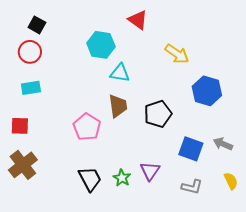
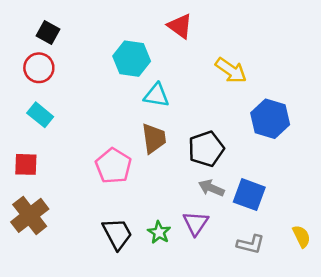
cyan rectangle: (31, 88) -> (40, 115), turned 48
gray arrow: (223, 144) -> (211, 188), moved

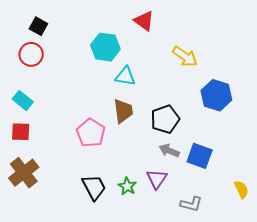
cyan rectangle: (40, 115) -> (23, 100), moved
gray L-shape: (251, 244) -> (191, 204), moved

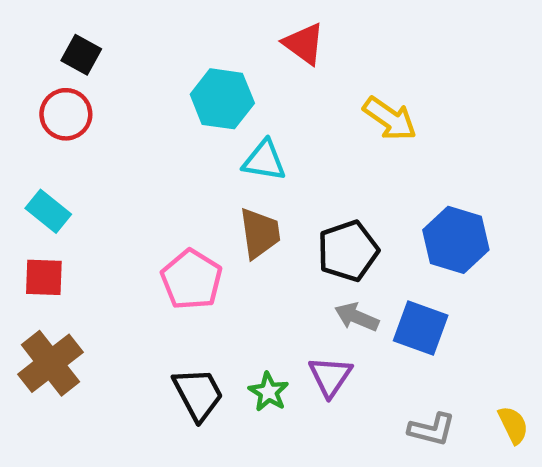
blue hexagon: (216, 95) -> (456, 240), moved
yellow semicircle: (241, 189) -> (513, 425), moved
gray L-shape: (191, 204) -> (432, 429), moved

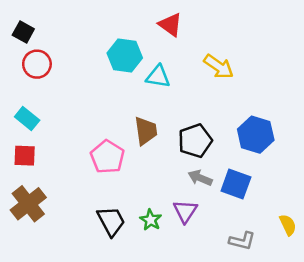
black square: (81, 55) -> (23, 32), moved
cyan triangle: (264, 161) -> (158, 76), moved
yellow semicircle: (513, 425) -> (288, 225), moved

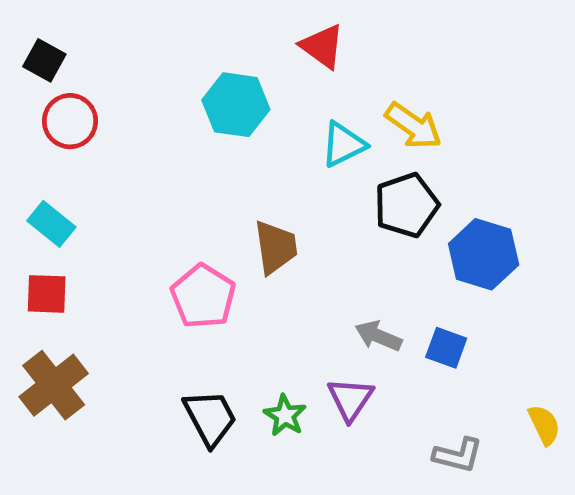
cyan triangle: (158, 76) -> (343, 144), moved, turned -35
black pentagon: (195, 141) -> (406, 205), moved
blue square: (236, 184) -> (446, 348), size x0.7

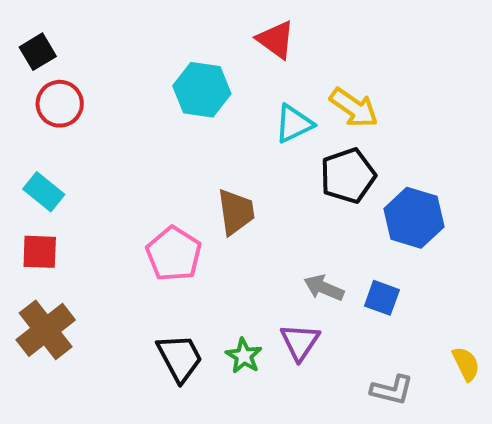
black square: (44, 60) -> (38, 52), turned 30

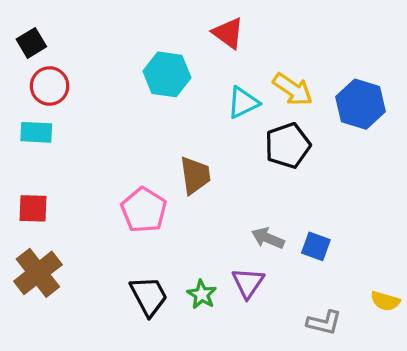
cyan rectangle: (44, 192) -> (36, 132), moved, turned -36
blue hexagon: (414, 218) -> (360, 104), moved
yellow semicircle: (466, 364) -> (385, 301), turned 132

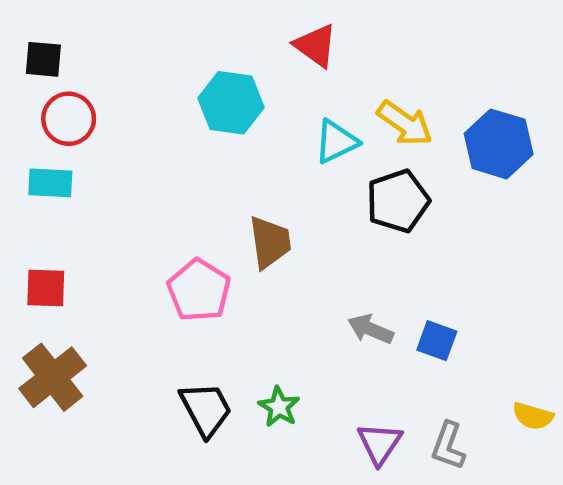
black square: (31, 43) -> (43, 59), turned 36
purple triangle: (248, 283) -> (380, 444), moved
gray L-shape: (324, 323) -> (448, 446), turned 96

